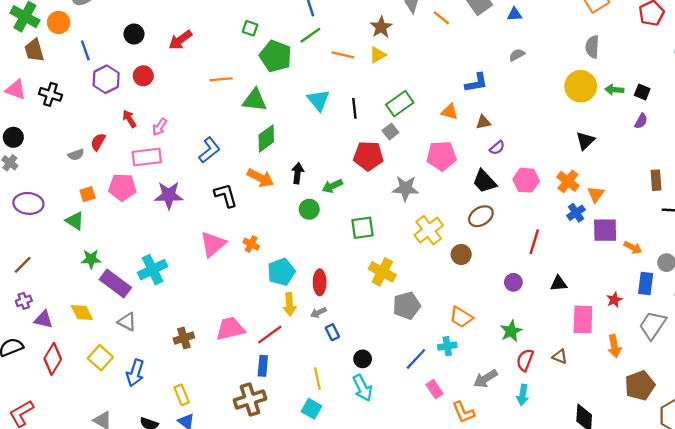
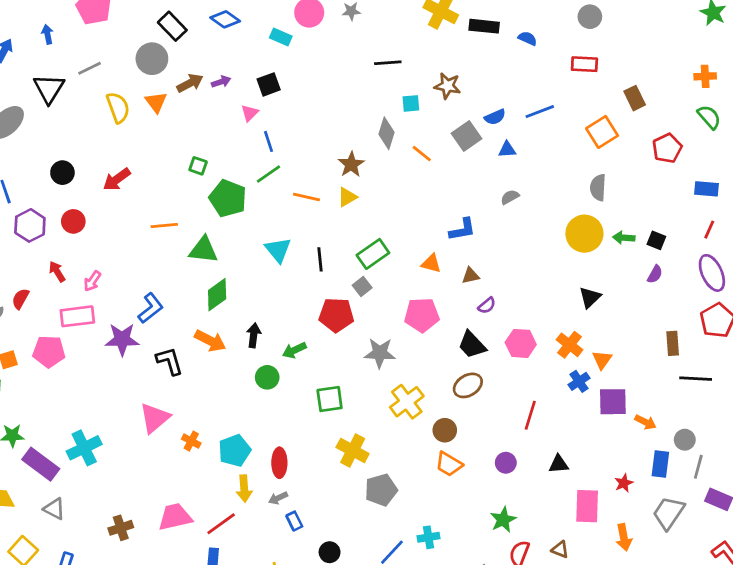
purple star: (169, 195) -> (122, 339), moved
orange cross: (251, 244) -> (191, 441), moved
orange trapezoid: (461, 317) -> (449, 464), moved

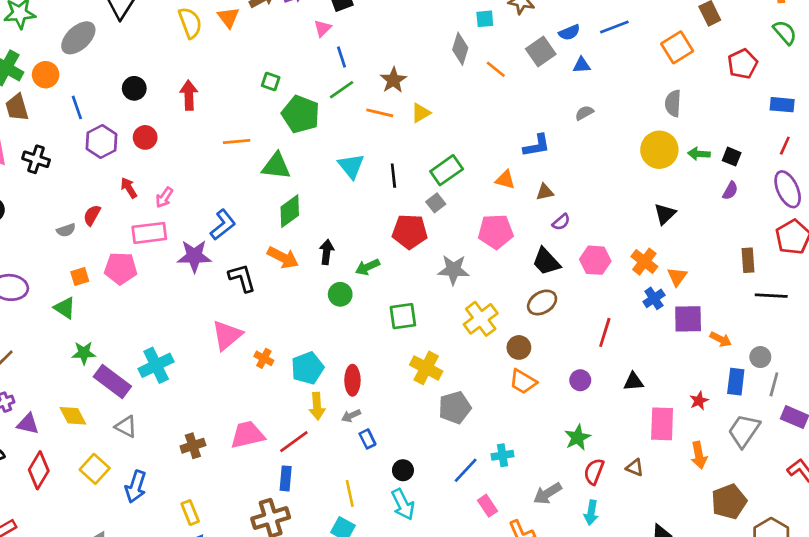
brown star: (351, 164) -> (393, 80), moved
red arrow: (117, 179) -> (189, 95), turned 124

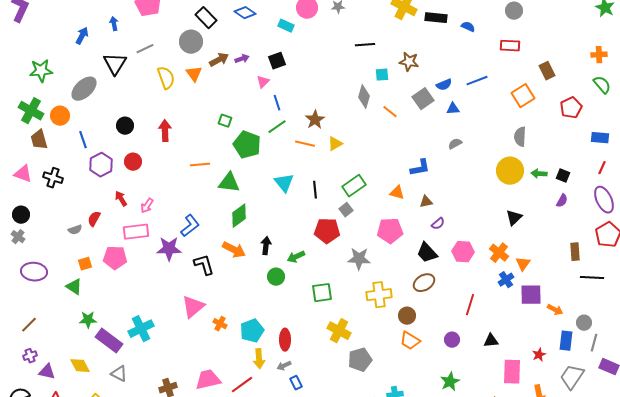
yellow cross: (481, 319) -> (379, 295), turned 30

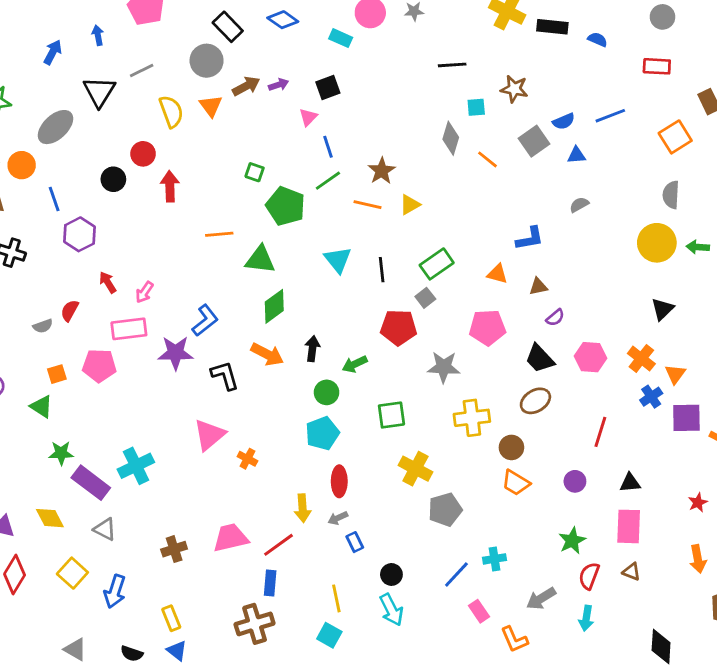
red circle: (133, 162) -> (143, 154), moved
cyan pentagon: (252, 331) -> (322, 433), moved
pink rectangle: (512, 372) -> (629, 526), moved

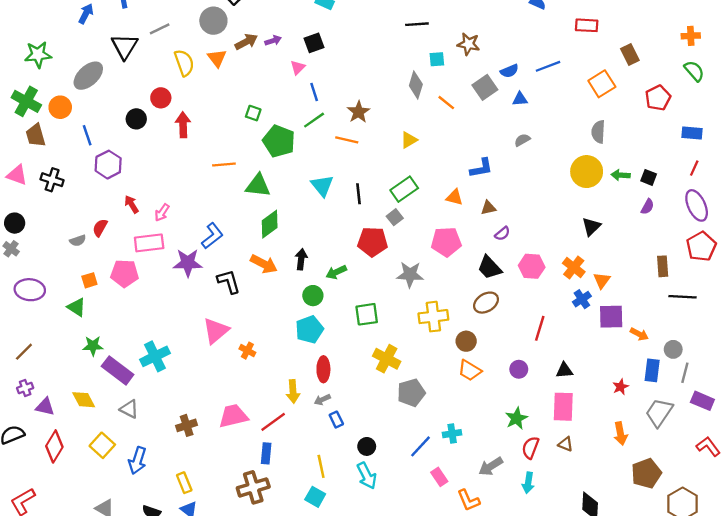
yellow triangle: (410, 205) -> (409, 140), moved

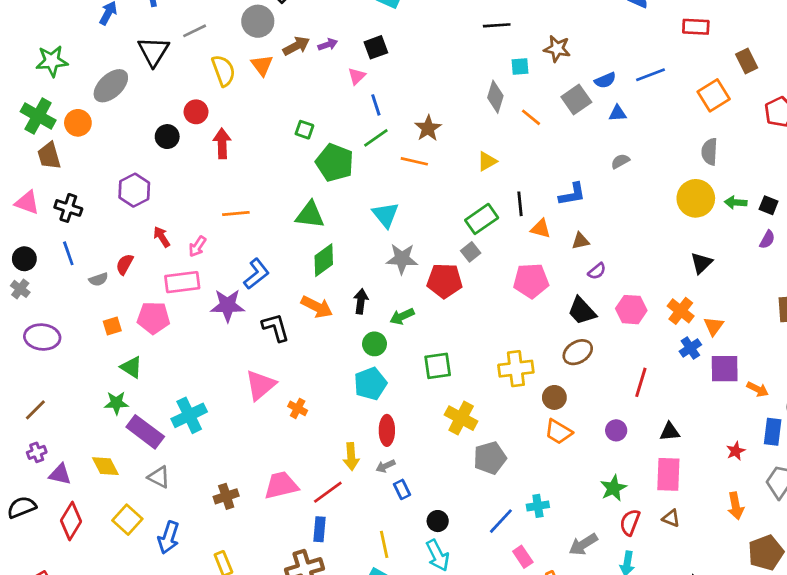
blue line: (87, 135) -> (68, 253), moved
orange line: (224, 165) -> (236, 213), moved
black line: (359, 194) -> (520, 204), moved
gray star: (410, 274) -> (402, 259), moved
green triangle: (77, 307) -> (131, 367), moved

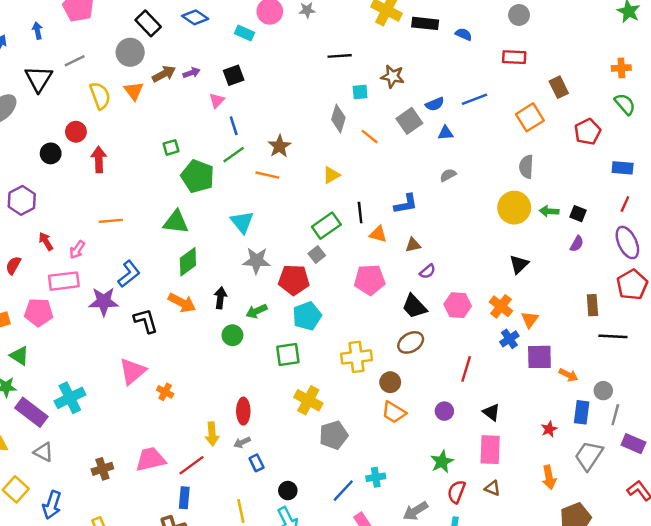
green square: (304, 130) -> (171, 147), turned -35
cyan pentagon: (370, 384) -> (307, 316), moved
black triangle: (670, 432) -> (491, 412), turned 42

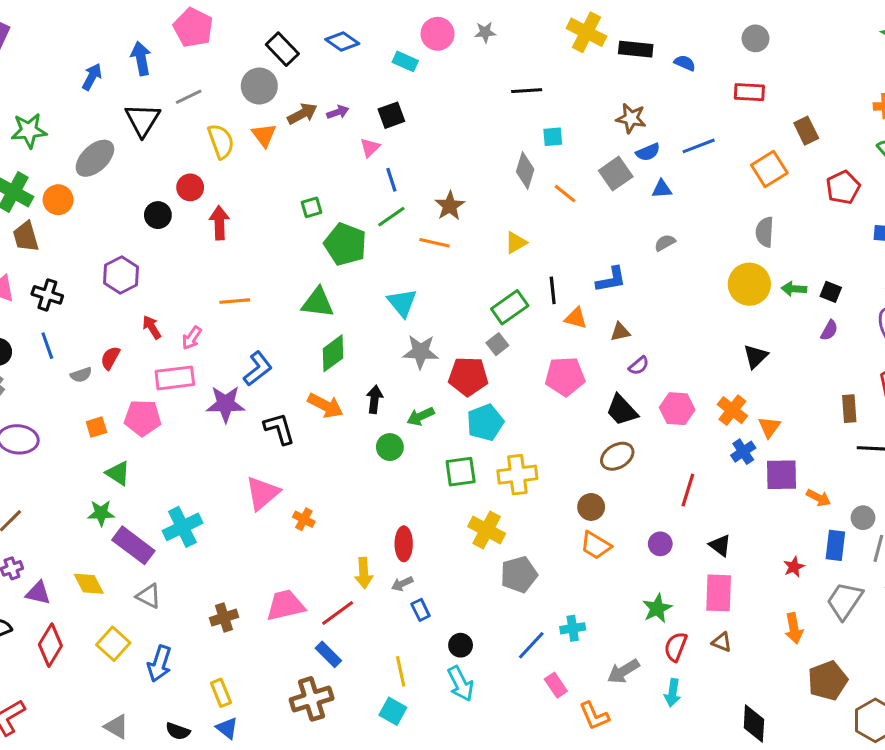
blue arrow: (37, 31) -> (141, 58), size x1.5
brown star: (393, 76) -> (631, 118), moved
yellow cross: (356, 357) -> (517, 475), moved
blue rectangle: (184, 498) -> (328, 654), turned -50

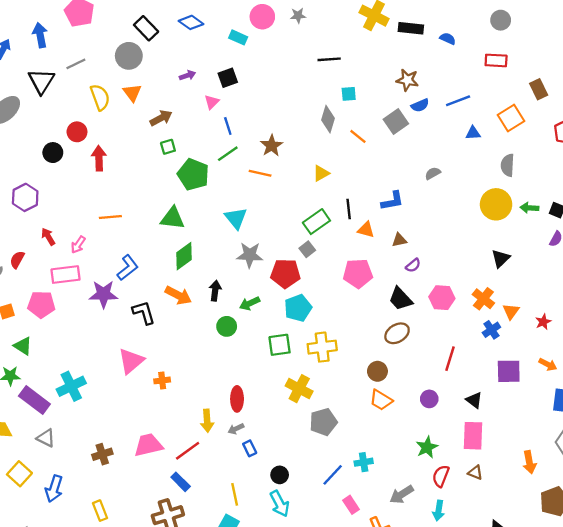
brown arrow: (302, 114) -> (161, 118), moved
blue triangle: (662, 189) -> (473, 133), moved
purple square: (782, 475) -> (509, 371), moved
orange cross: (304, 519) -> (162, 380), turned -35
red star: (794, 567) -> (543, 322), moved

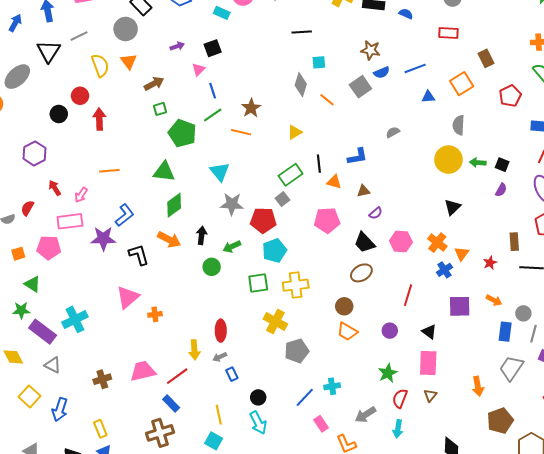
brown triangle: (475, 473) -> (430, 395), turned 48

